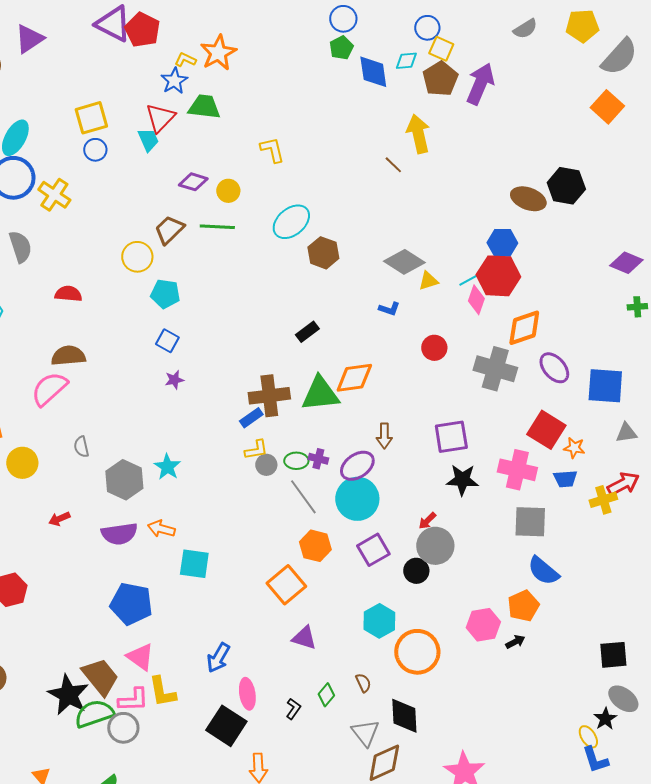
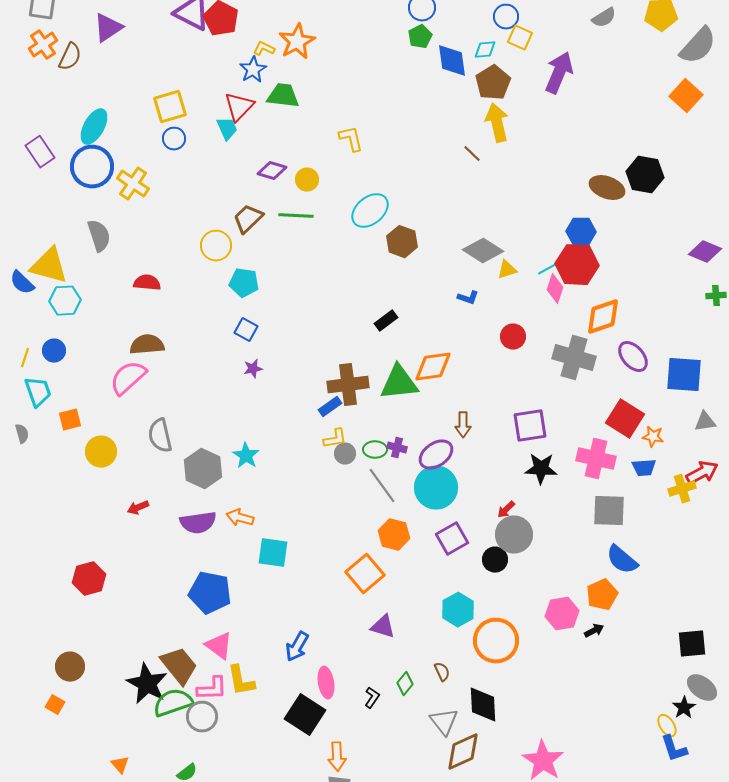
brown pentagon: (440, 79) -> (493, 83), moved
gray semicircle: (81, 447) -> (160, 436), size x1.6

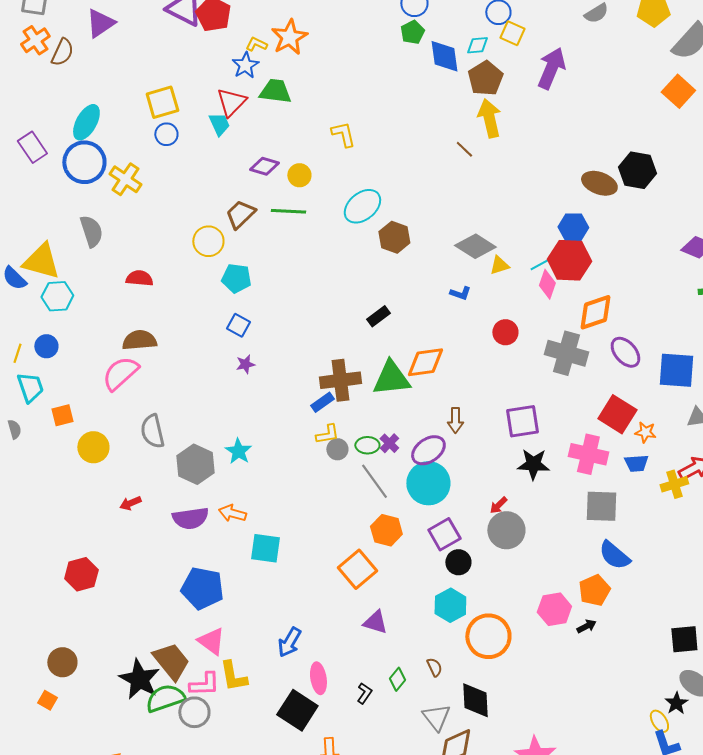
purple cross: (397, 448) -> (389, 443), turned 30
black circle: (495, 560) -> (458, 562), moved

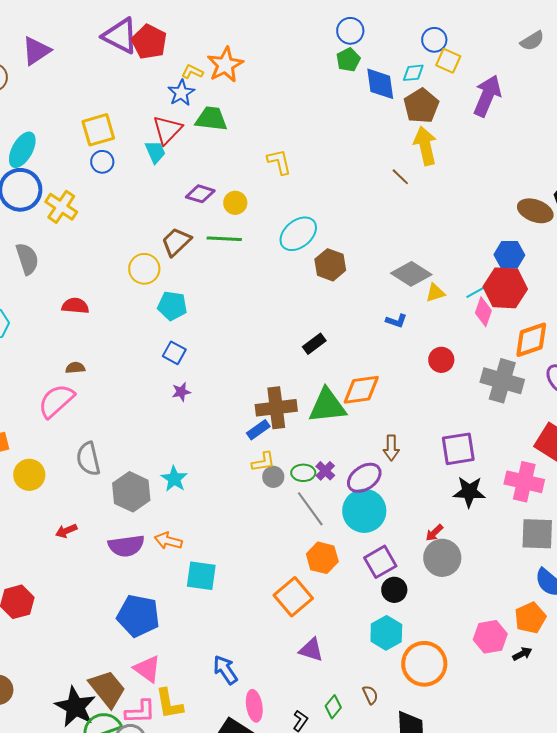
brown semicircle: (139, 340) -> (75, 368), size x0.6
blue arrow: (289, 642) -> (225, 670), turned 116

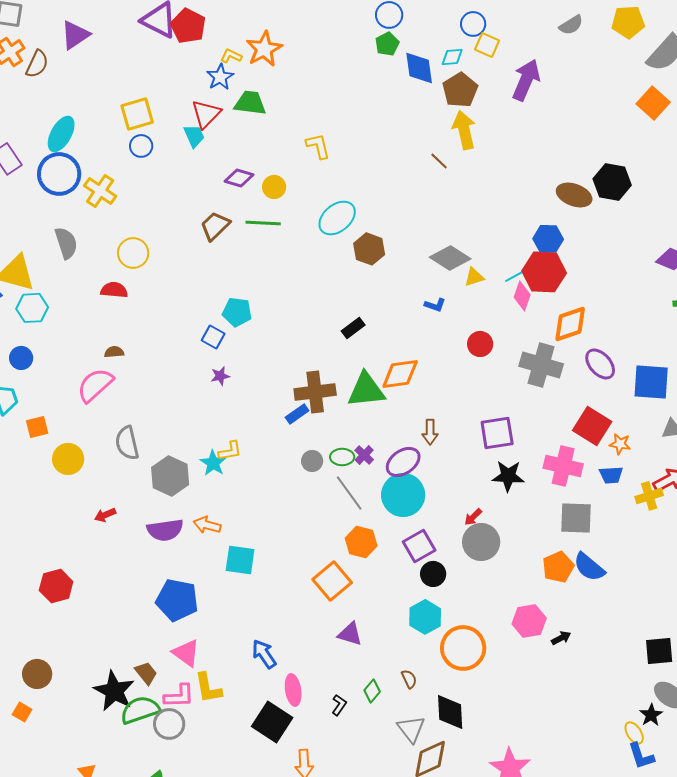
yellow circle: (144, 269) -> (133, 253), moved
cyan pentagon: (172, 306) -> (237, 312), moved
yellow L-shape: (263, 462) -> (230, 451), moved
orange pentagon: (530, 618) -> (558, 567), moved
brown trapezoid: (107, 689) -> (146, 673), size x0.6

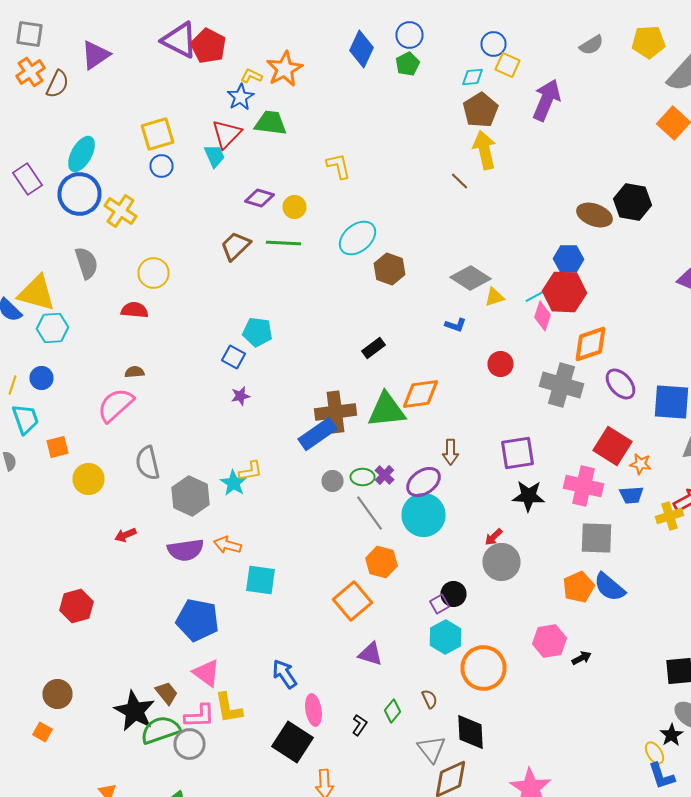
blue diamond: (419, 68) -> (362, 49), moved, turned 33
blue rectangle: (297, 414) -> (318, 434), size x1.6
purple square: (419, 546) -> (440, 604), moved, size x0.6

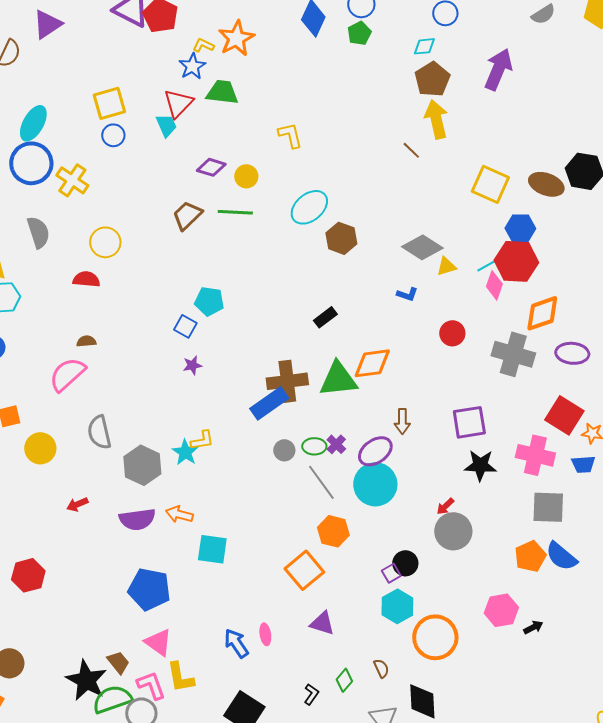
yellow square: (508, 65) -> (490, 184), moved, size x1.5
purple ellipse: (620, 384) -> (572, 353), turned -44
pink ellipse: (314, 710) -> (265, 634), moved, size x0.7
pink L-shape: (200, 716) -> (151, 685), turned -108

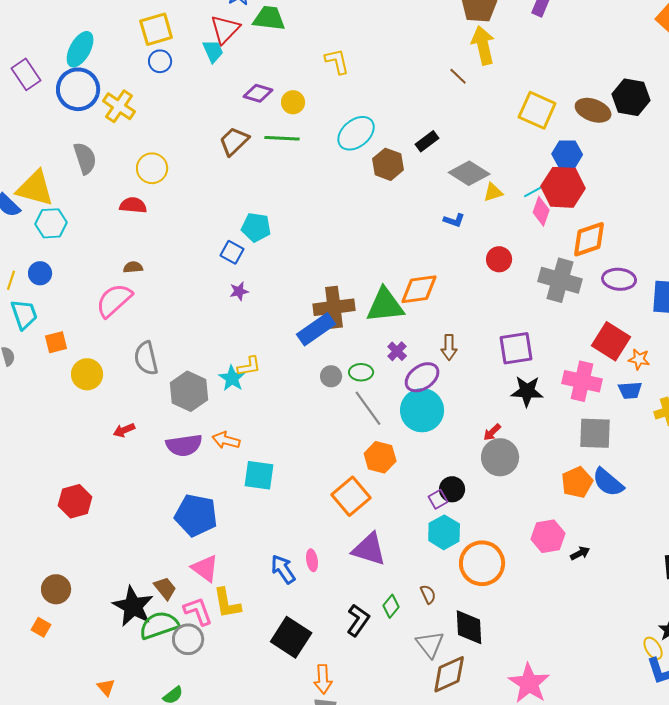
black rectangle: (325, 317) -> (427, 141), moved
purple cross: (336, 444) -> (397, 351), moved
purple triangle: (322, 623) -> (369, 549), size x1.4
black L-shape: (311, 694) -> (358, 620), size x1.5

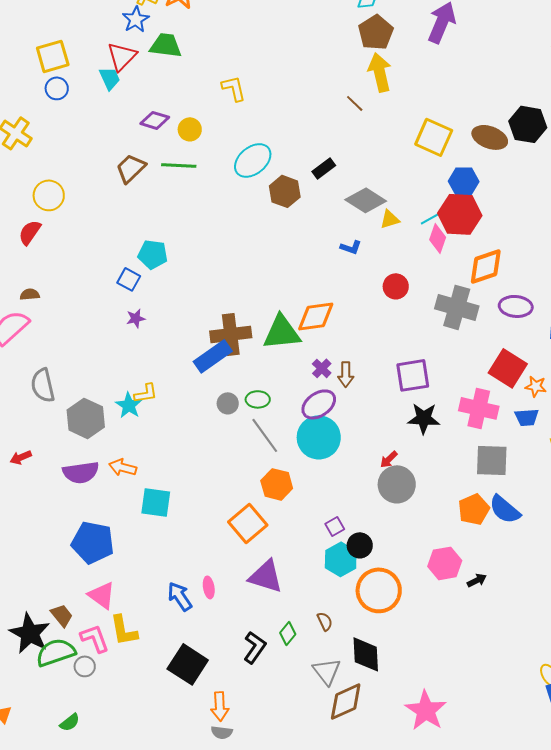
red semicircle: (133, 205) -> (30, 232), turned -60
purple cross: (397, 351) -> (322, 368), moved
black circle: (452, 489) -> (360, 545), moved
gray circle: (188, 639) -> (85, 666), size x0.7

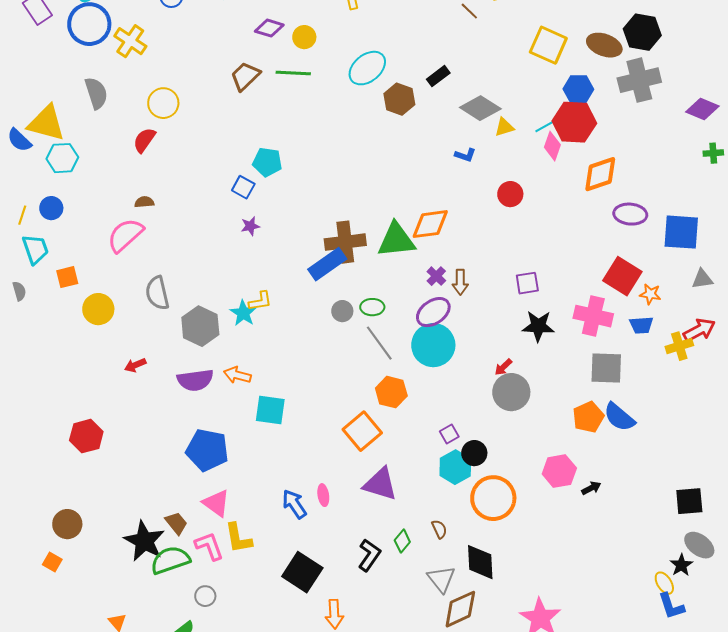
gray cross: (457, 307) -> (639, 80), moved, turned -30
purple square: (413, 375) -> (527, 283), size x0.7
gray circle: (85, 666) -> (205, 596), moved

